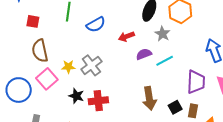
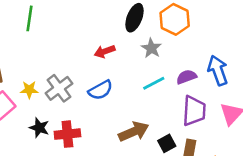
blue semicircle: (96, 25) -> (100, 90), moved
purple semicircle: (144, 54) -> (186, 77), moved
brown arrow: (149, 98) -> (134, 132), turned -105

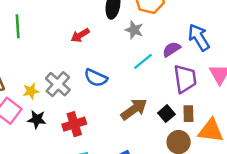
red arrow: (105, 51) -> (80, 35), moved
blue semicircle: (100, 90) -> (96, 78), turned 65
black star: (39, 128) -> (37, 119), moved

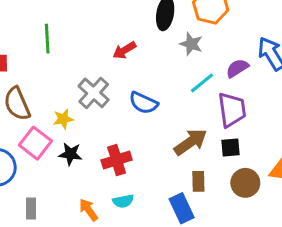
purple trapezoid: (185, 79) -> (232, 110), moved
gray cross: (58, 84) -> (94, 93), moved
black square: (166, 114) -> (231, 148), turned 35
brown rectangle: (188, 114) -> (198, 181), moved

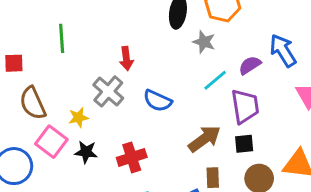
red arrow: (124, 50) -> (126, 58), moved, turned -65

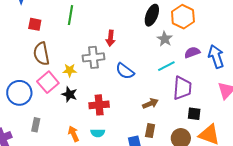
purple semicircle: (250, 65) -> (192, 52), moved
gray cross: (108, 91) -> (93, 57), turned 30
brown arrow: (204, 139) -> (150, 103), size x0.7
black square: (244, 144) -> (194, 114), moved

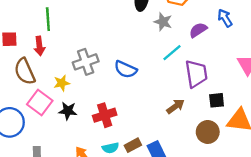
red arrow: (111, 38) -> (39, 46), moved
blue arrow: (216, 57) -> (225, 18), moved, size x0.7
brown arrow: (150, 103) -> (175, 106), moved
brown rectangle: (150, 131) -> (133, 145), moved, turned 64

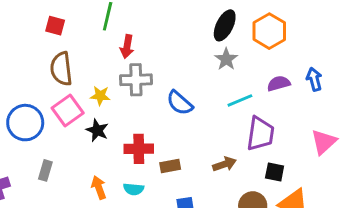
gray star: (163, 22) -> (226, 59), moved
red arrow: (39, 46) -> (127, 46), moved
brown rectangle: (133, 145) -> (170, 166), moved

